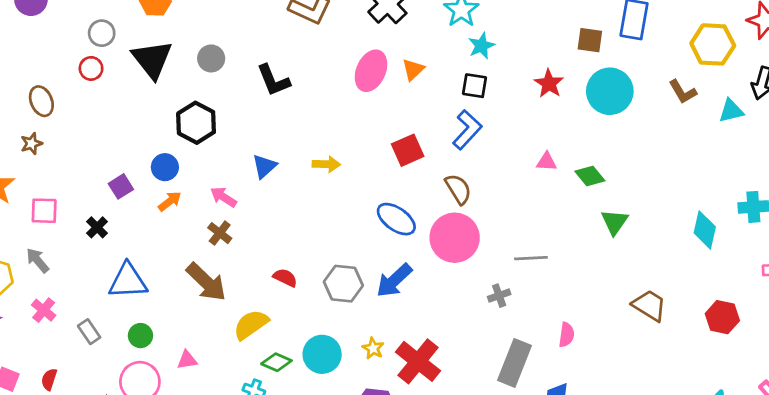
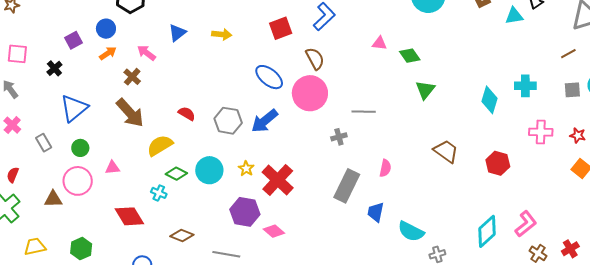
brown cross: (220, 233) -> (132, 77), moved
blue triangle: (128, 281) -> (74, 108), turned -40

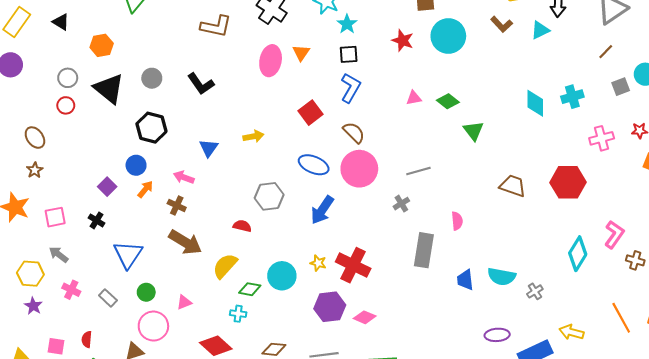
cyan diamond: (489, 100) -> (535, 103), moved
gray hexagon: (228, 121) -> (269, 196), moved
red hexagon: (498, 163) -> (568, 182), size x1.4
blue trapezoid: (376, 212) -> (465, 280), moved

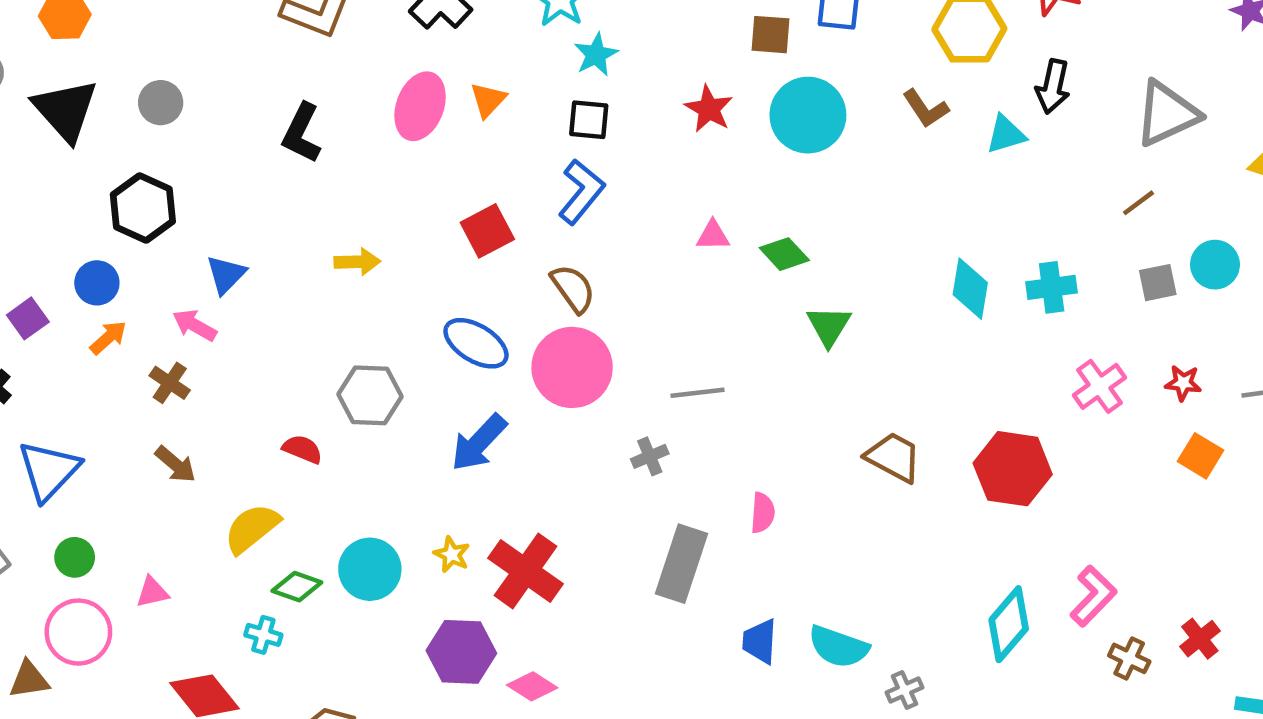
black L-shape: (201, 84) -> (302, 133), moved, turned 52
pink cross: (602, 138) -> (1099, 386), turned -30
blue triangle: (209, 148) -> (226, 275), moved
brown arrow: (185, 242) -> (175, 464), size x0.6

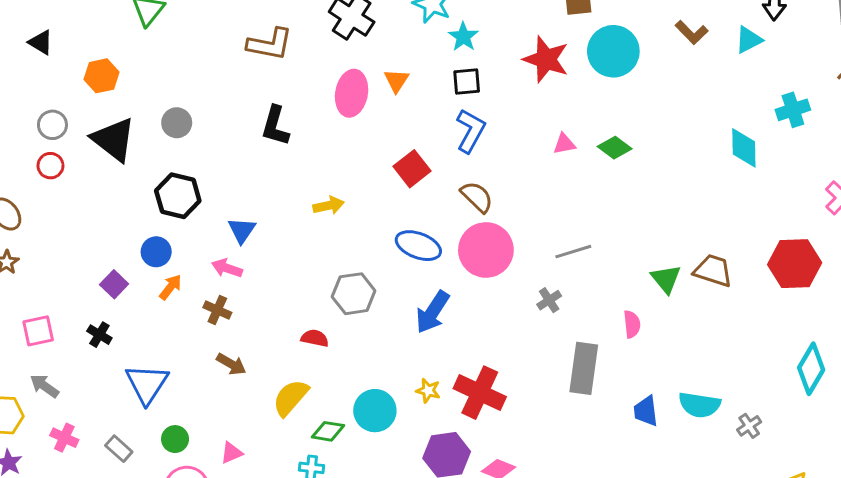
red star: (709, 109) -> (546, 59), size x1.4
cyan cross: (1052, 287) -> (793, 110), moved
green triangle: (829, 326) -> (666, 279), moved

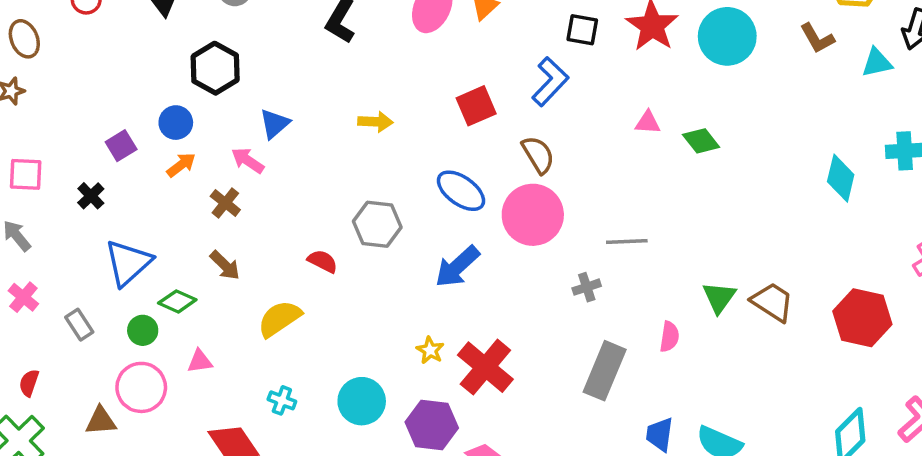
black square: (467, 81) -> (582, 30), moved
cyan circle: (375, 411) -> (362, 401), moved
green diamond: (328, 431) -> (177, 301), moved

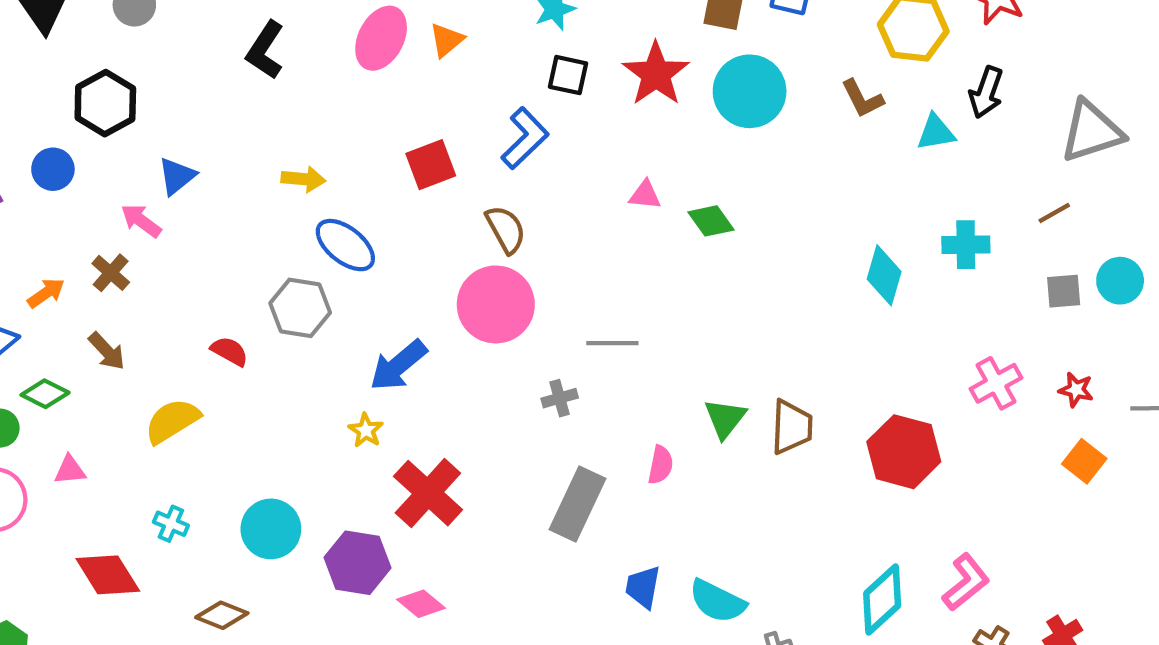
orange arrow: (181, 165) -> (46, 293), moved
blue ellipse: (461, 191) -> (345, 245), moved
brown trapezoid: (772, 302) -> (792, 427), turned 57
yellow star: (430, 350) -> (366, 430), moved

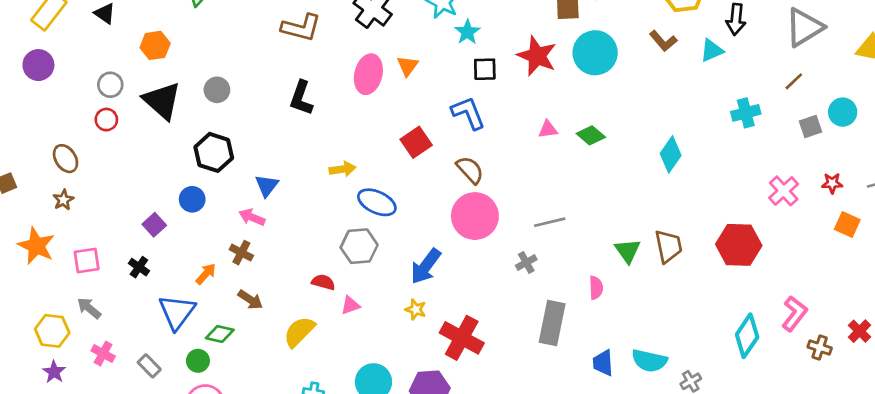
blue L-shape: (525, 138) -> (468, 113), turned -54
cyan diamond: (884, 275) -> (671, 154), moved, turned 32
pink triangle: (70, 470) -> (350, 305), moved

